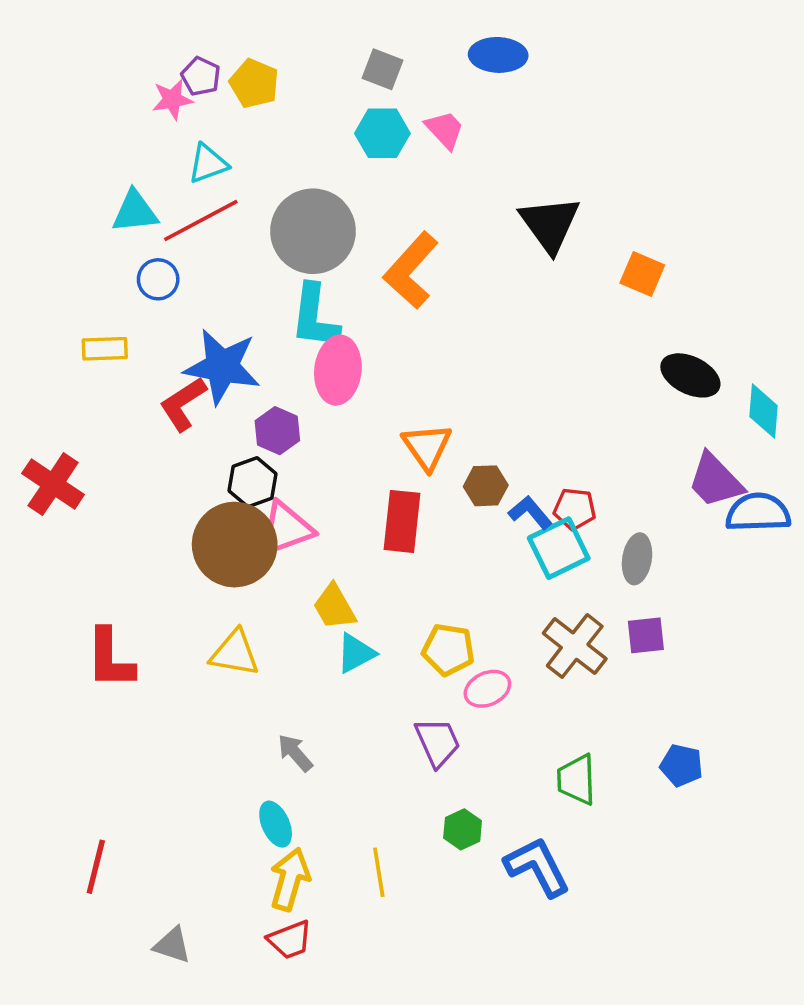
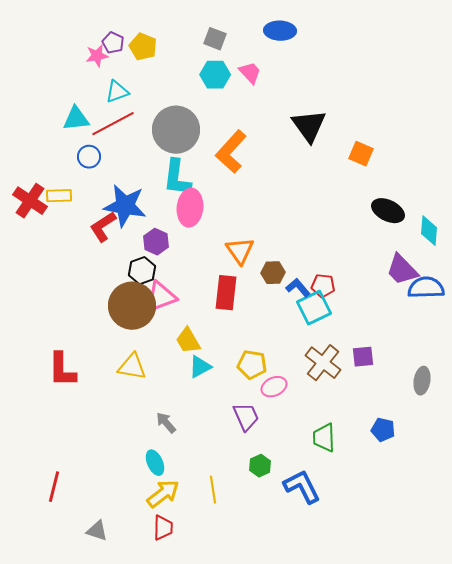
red cross: (53, 484) -> (30, 201), moved
gray ellipse: (637, 559) -> (422, 381), moved
yellow arrow: (290, 879) -> (163, 494), turned 36
red trapezoid: (290, 940) -> (163, 528), turned -68

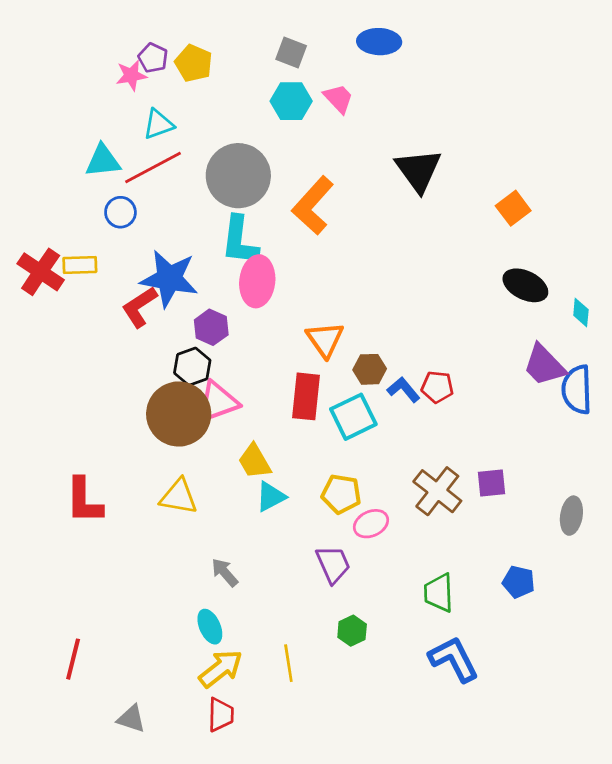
orange square: (361, 154) -> (513, 208), moved, turned 30
cyan diamond: (429, 231) -> (581, 312), size x0.7
blue semicircle: (426, 288) -> (577, 390), turned -90
cyan square: (314, 308) -> (353, 417), moved
blue L-shape: (302, 487) -> (454, 659), moved

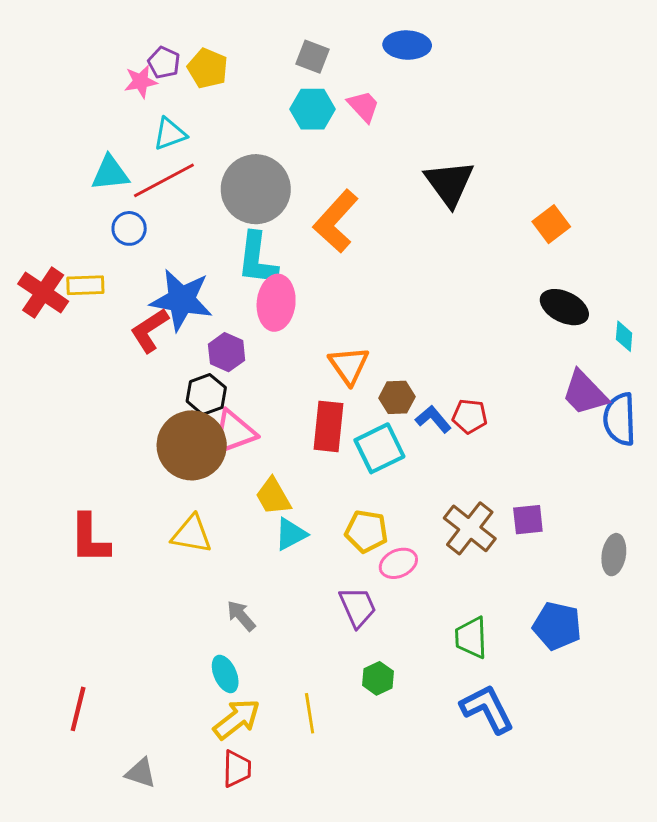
blue pentagon: (519, 582) -> (557, 626), size x1.4

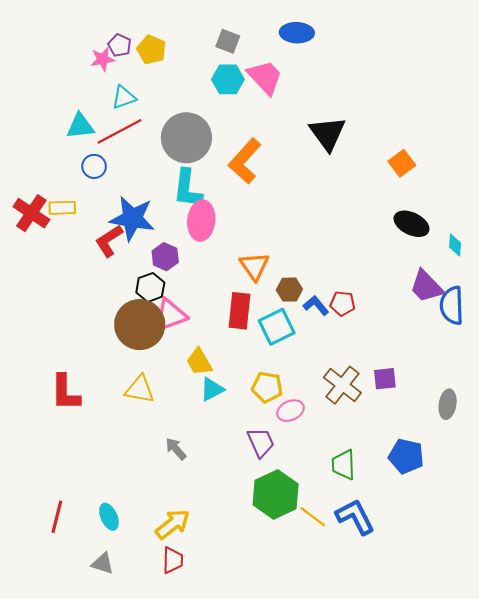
pink trapezoid: (363, 106) -> (265, 77), size x1.5
cyan ellipse: (225, 674) -> (109, 517), moved
green hexagon: (378, 678) -> (276, 494), size x2.0
yellow line: (310, 713) -> (313, 517), moved, turned -44

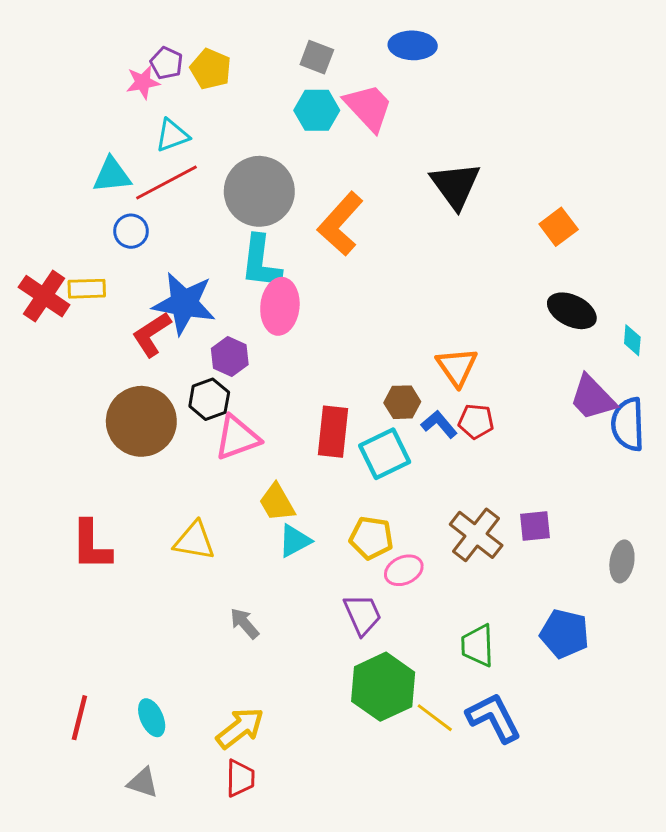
orange triangle: (254, 266) -> (457, 367), moved
brown circle: (140, 325) -> (141, 421), moved

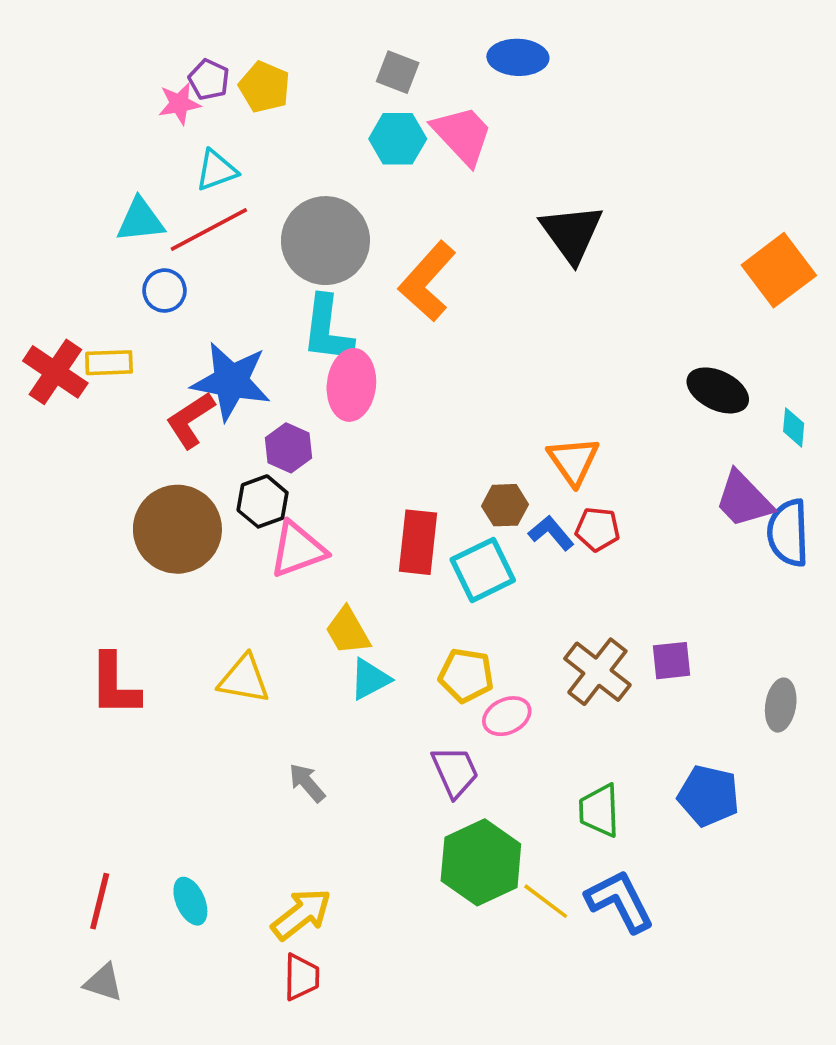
orange square: (559, 227) -> (779, 270), moved, size x1.5
gray triangle: (143, 783) -> (103, 983), moved

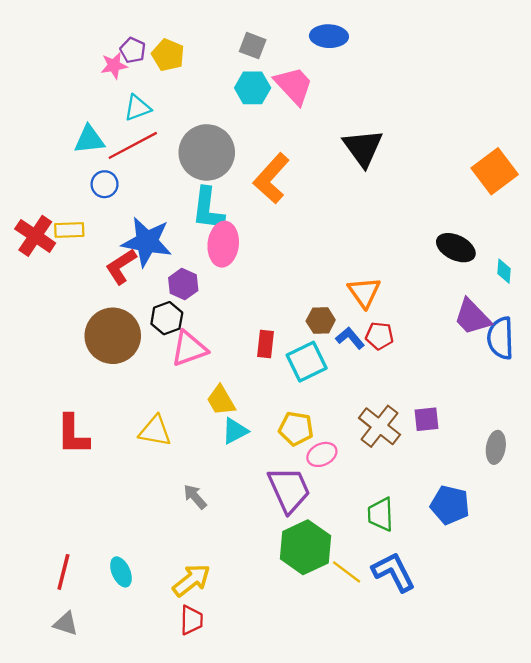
red rectangle: (418, 542) -> (266, 344), size x0.7
purple trapezoid: (455, 772) -> (289, 490), size x1.4

